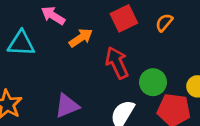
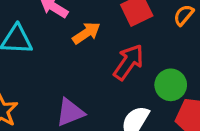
red arrow: (117, 63) -> (129, 62), turned 60

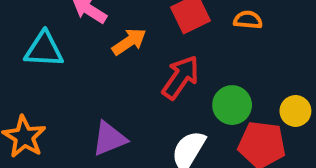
orange semicircle: (184, 15) -> (248, 20), turned 55

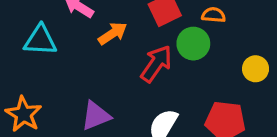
green circle: (232, 105) -> (193, 44), moved
yellow circle: (295, 111) -> (256, 69), moved

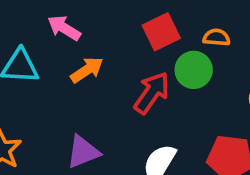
orange arrow: (113, 33) -> (87, 70), moved

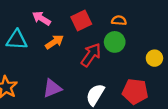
red square: (161, 32) -> (81, 20), moved
orange semicircle: (217, 37) -> (119, 20), moved

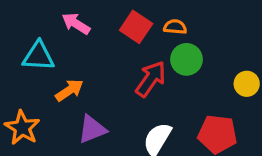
red square: (81, 20) -> (136, 27), turned -30
orange semicircle: (119, 20) -> (175, 27), moved
orange arrow: (54, 42) -> (69, 90), moved

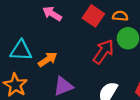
cyan triangle: (38, 56) -> (21, 50), moved

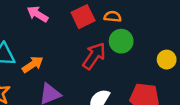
red square: (93, 16) -> (83, 17), turned 30

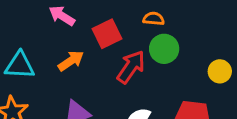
red square: (83, 17) -> (107, 34), moved
orange arrow: (33, 64) -> (71, 61), moved

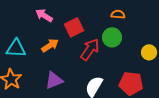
orange semicircle: (154, 19) -> (118, 14), moved

